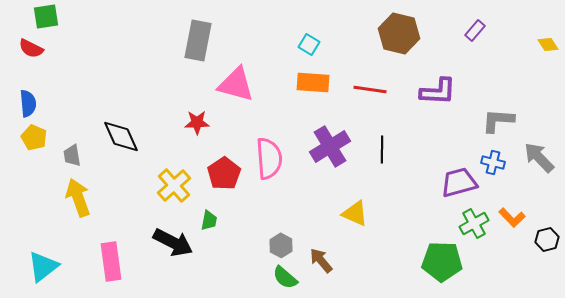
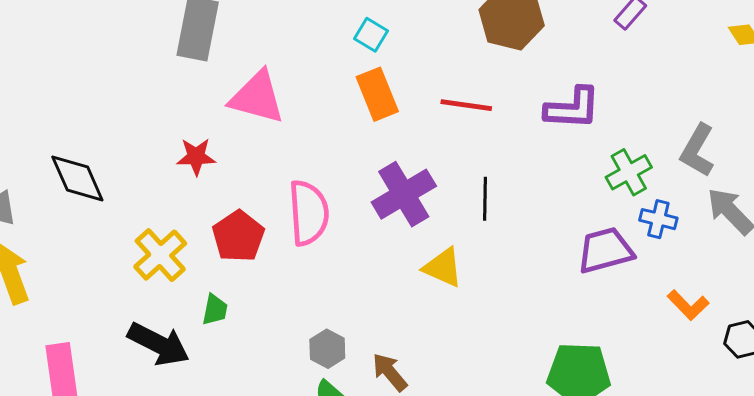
orange rectangle: (313, 82) -> (377, 94), turned 64
gray L-shape: (498, 120) -> (697, 150), moved, turned -64
yellow triangle: (355, 213) -> (443, 268), moved
green cross: (474, 223) -> (629, 172), moved

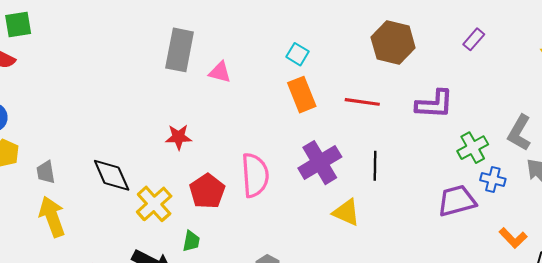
pink triangle: (257, 97) -> (220, 72), moved, size x0.6
black diamond: (77, 179) -> (112, 175), moved

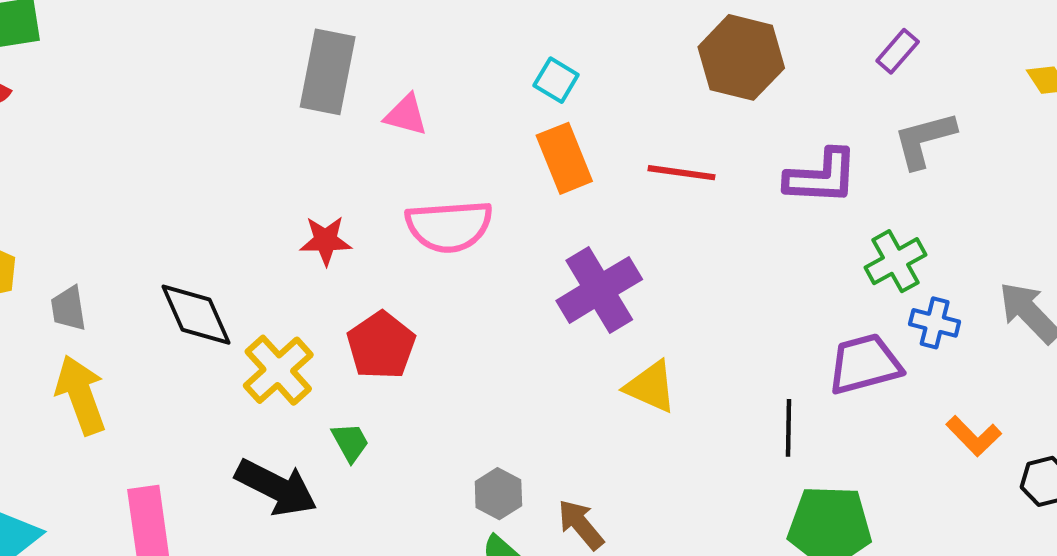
gray L-shape: (519, 133) -> (924, 140), moved, turned 45
black line: (375, 166) -> (789, 428), moved
pink semicircle: (255, 175) -> (449, 226), moved, turned 90
green trapezoid: (191, 241) -> (350, 442), turned -40

